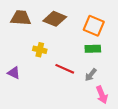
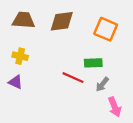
brown diamond: (55, 19) -> (62, 21), turned -30
green rectangle: (93, 49) -> (93, 63), moved
yellow cross: (40, 50) -> (20, 56), moved

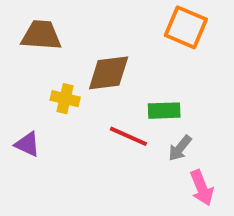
brown diamond: (62, 21) -> (109, 73), moved
orange square: (106, 29) -> (186, 27), moved
yellow cross: (20, 56) -> (65, 99), moved

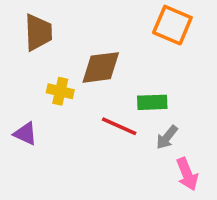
brown trapezoid: (41, 35) -> (38, 32), turned 84

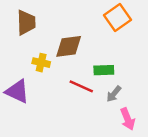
orange square: (172, 25) -> (118, 17), turned 32
purple triangle: (25, 134) -> (17, 91), size x1.5

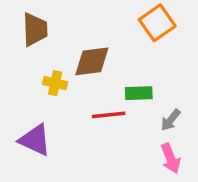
red line: (81, 86) -> (109, 115), turned -30
purple triangle: (17, 91) -> (35, 140), moved
gray arrow: (114, 94) -> (171, 120), moved

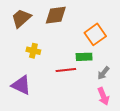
orange square: (157, 23) -> (95, 34), moved
brown trapezoid: (35, 30) -> (21, 18), turned -130
brown diamond: (92, 61) -> (56, 15), moved

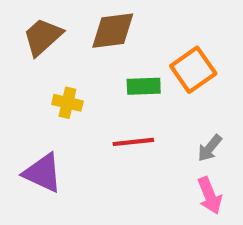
green rectangle: (84, 57) -> (144, 86), moved

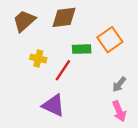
red line: (133, 142) -> (63, 70), moved, turned -50
purple triangle: (43, 173) -> (53, 105), moved

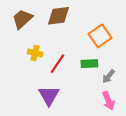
green rectangle: (82, 49) -> (89, 64), moved
purple triangle: (53, 105) -> (49, 96), turned 35

